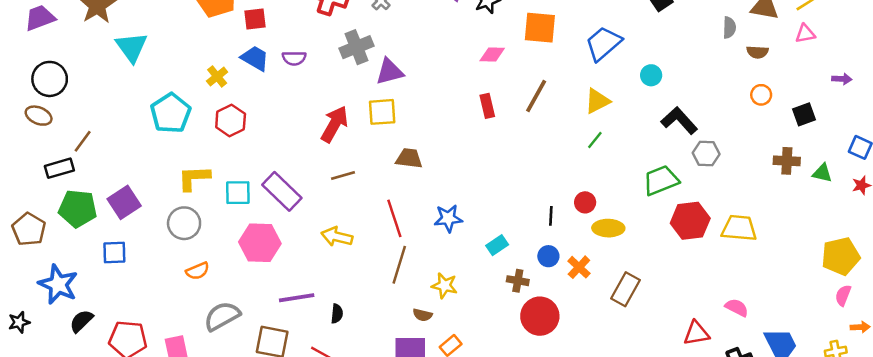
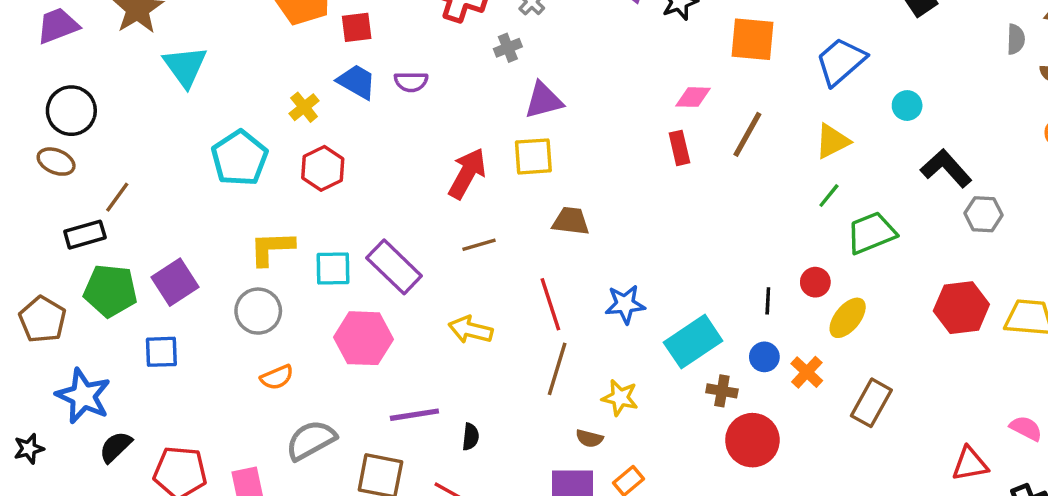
gray cross: (356, 47) -> (508, 48), moved, size x0.6
pink diamond: (492, 54) -> (693, 97), moved
green trapezoid: (661, 180) -> (871, 233), moved
yellow ellipse: (608, 228) -> (848, 318), turned -52
cyan rectangle: (497, 245) -> (693, 342), size x1.8

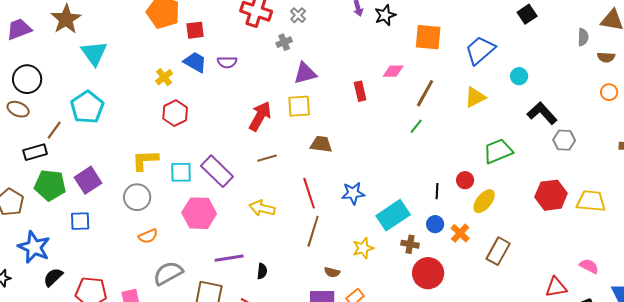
red rectangle: (679, 148) -> (360, 91), moved
cyan pentagon: (240, 158) -> (87, 107), moved
green line: (829, 196) -> (416, 126), moved
yellow star: (620, 398) -> (363, 248), moved, turned -30

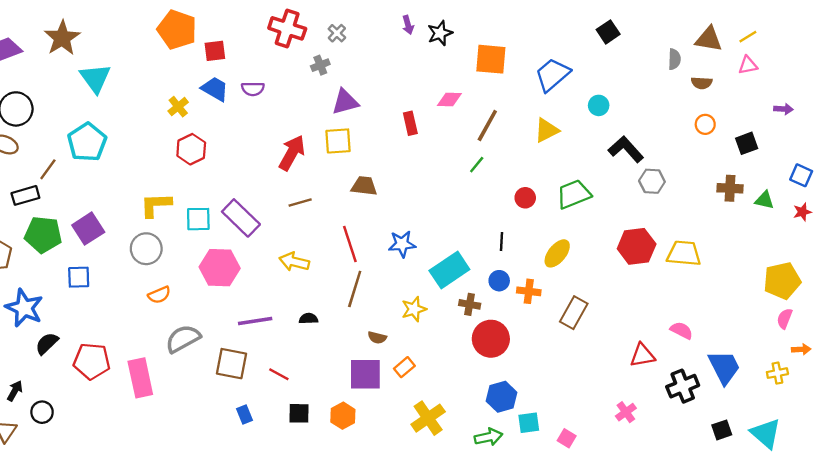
red circle: (465, 180) -> (525, 198), moved
orange cross: (460, 233) -> (529, 291), turned -36
black semicircle: (262, 271) -> (308, 319), moved, turned -98

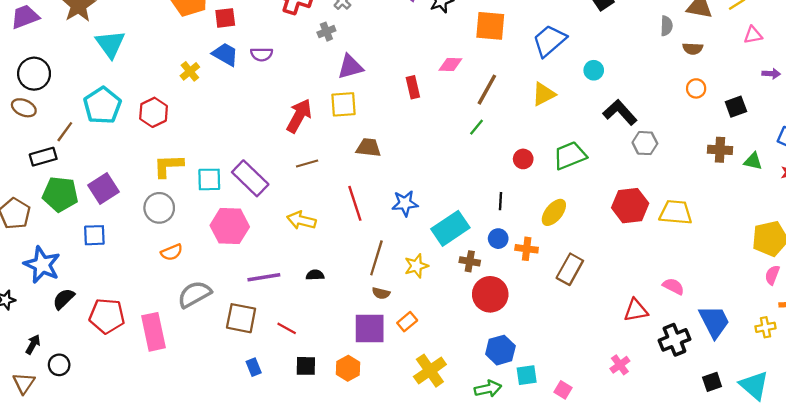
pink triangle: (748, 65) -> (753, 35), moved
red hexagon: (191, 149) -> (154, 112), moved
brown line: (355, 289) -> (376, 258), moved

